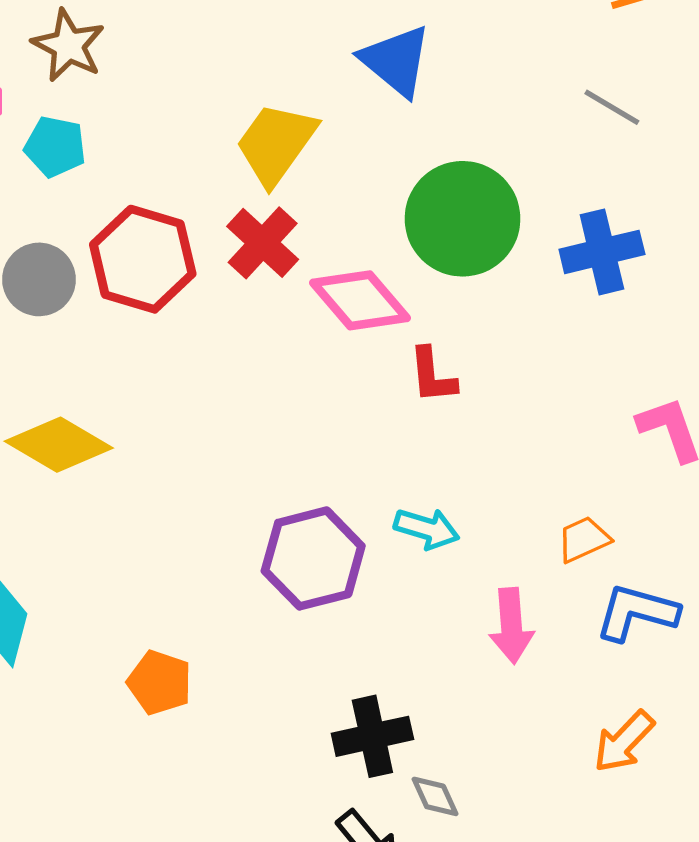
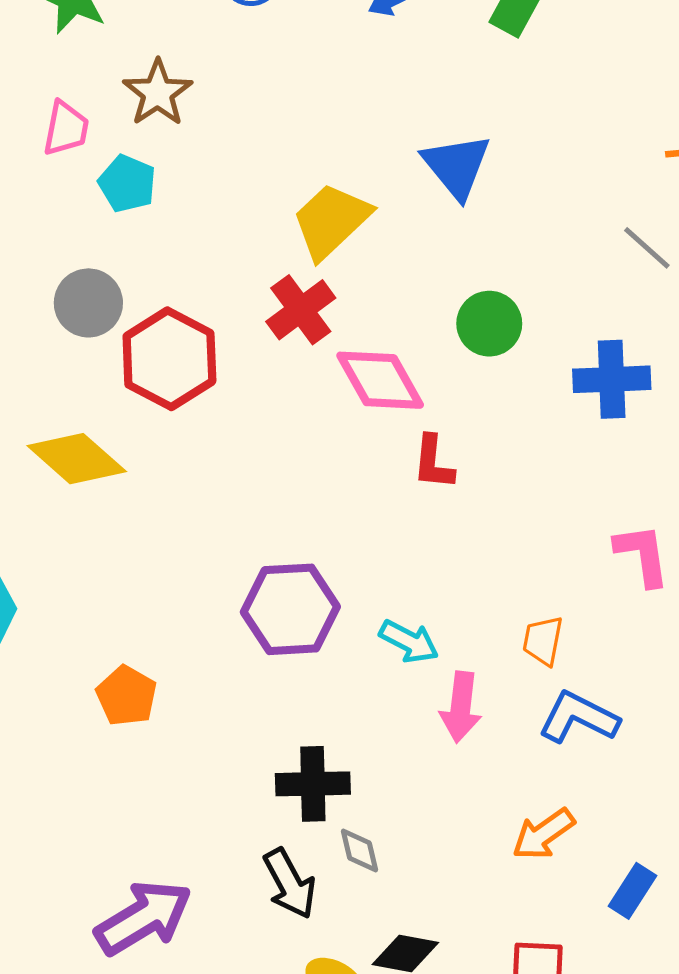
green circle: (462, 219) -> (489, 324), size x0.6
red hexagon: (143, 259) -> (169, 359), moved
cyan arrow: (427, 529) -> (409, 641), moved
orange trapezoid: (584, 539) -> (543, 641), turned -66

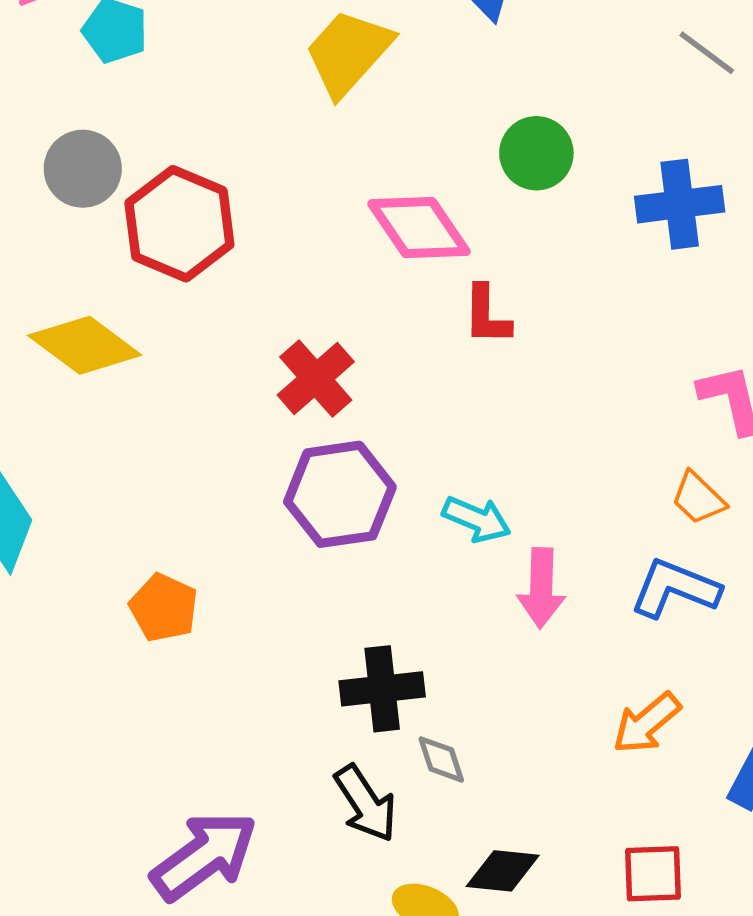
red cross: (301, 310) -> (316, 378), moved
orange trapezoid: (543, 641) -> (698, 498), moved, turned -52

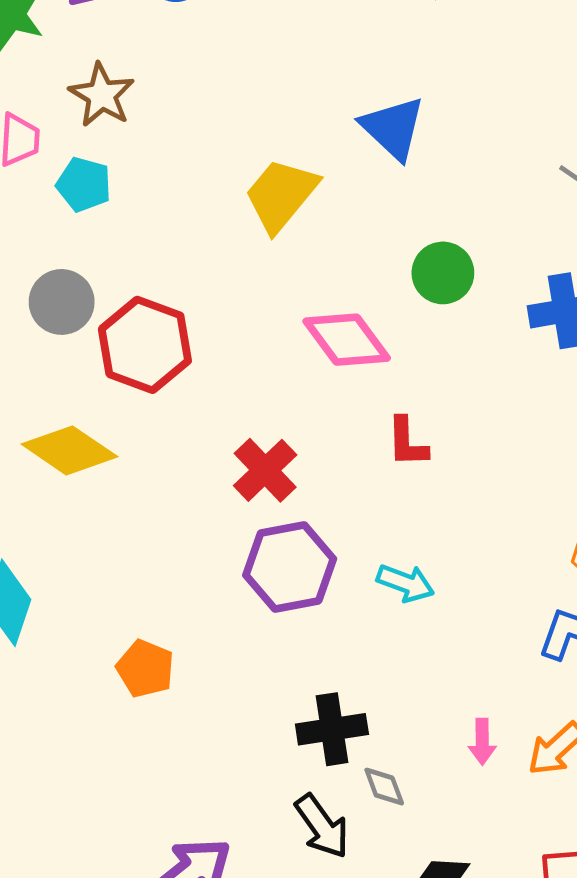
red L-shape: (487, 315) -> (407, 442), moved
pink arrow: (541, 588) -> (482, 742), moved, size x0.7

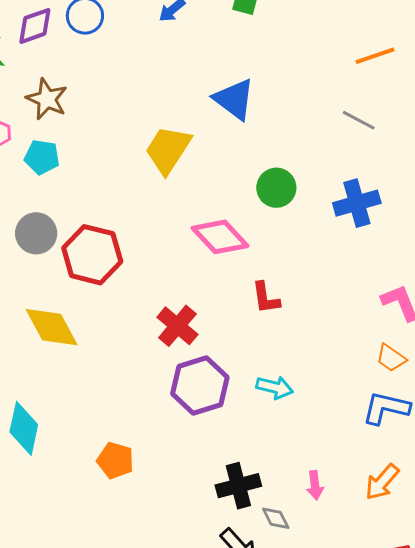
yellow diamond: (69, 450) -> (52, 327), turned 34
pink arrow: (482, 742) -> (315, 485), moved

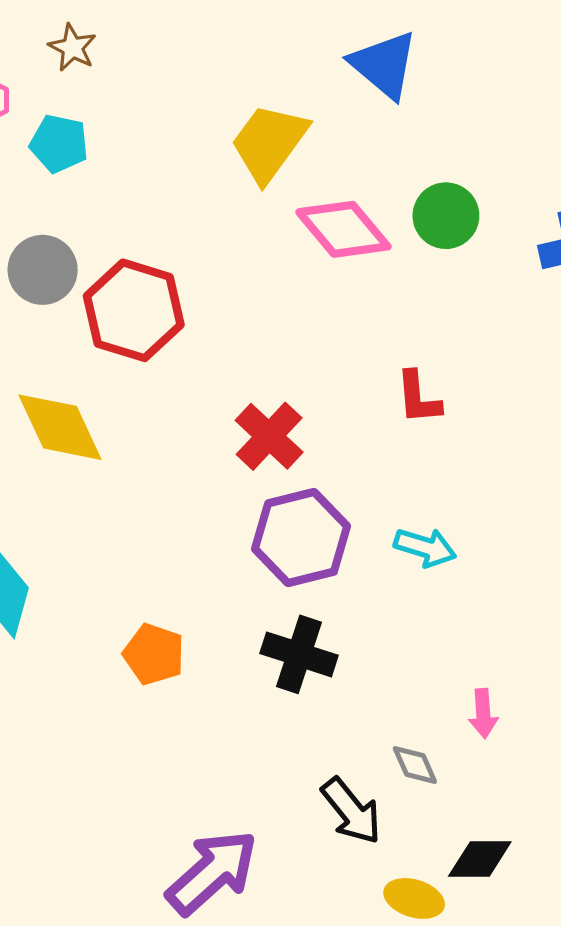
brown star: (47, 99) -> (72, 48), size x0.7
pink diamond: (220, 237) -> (343, 229), moved
black cross: (238, 486) -> (299, 654), moved, turned 30

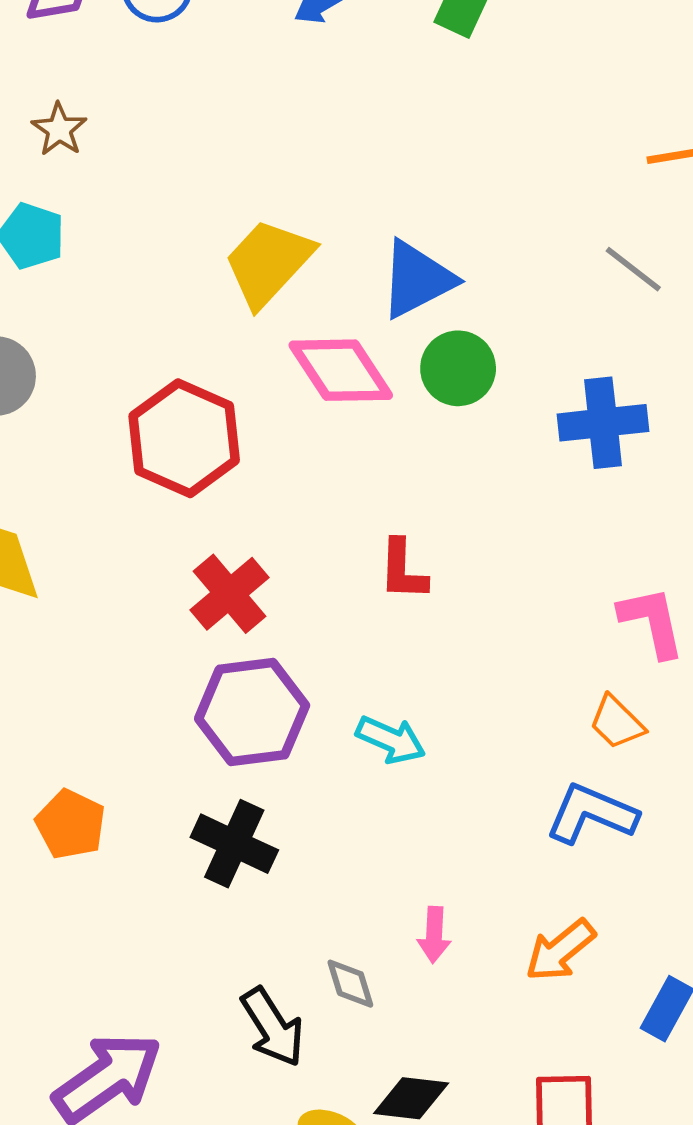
blue triangle: (384, 65) -> (417, 279), moved, turned 46
red hexagon: (134, 310) -> (184, 438), moved

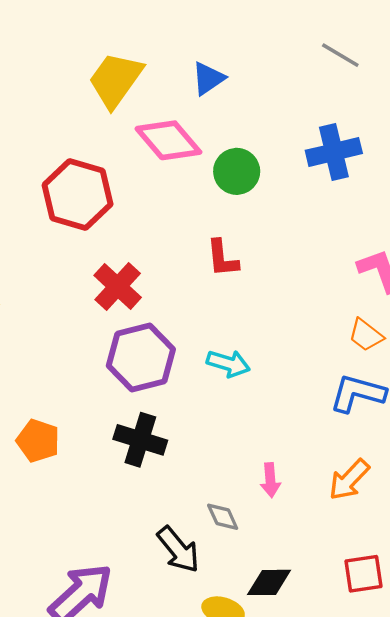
blue triangle: (417, 279) -> (208, 78), size x0.7
green circle: (458, 368) -> (237, 171), moved

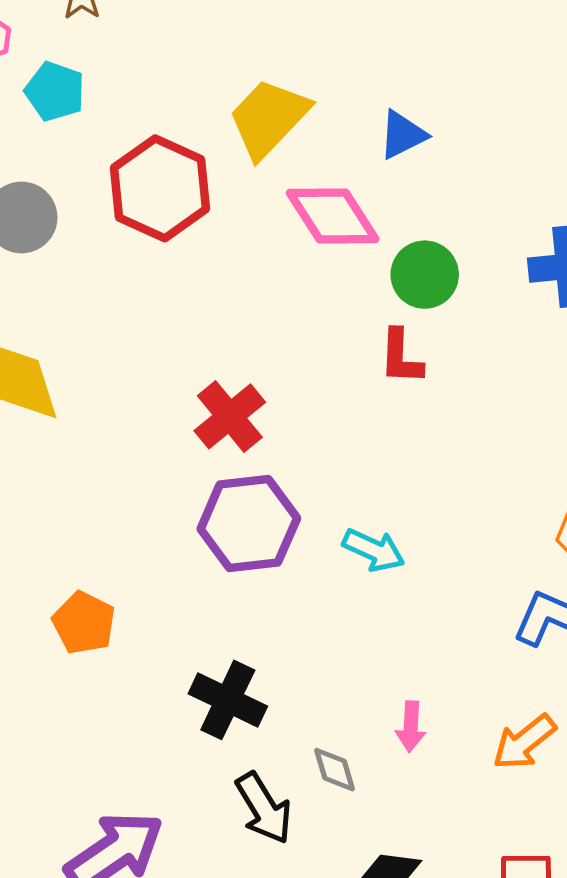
red hexagon: (78, 194) -> (160, 188), moved
red L-shape: (222, 258) -> (401, 357), moved
black cross: (140, 440) -> (228, 700), moved

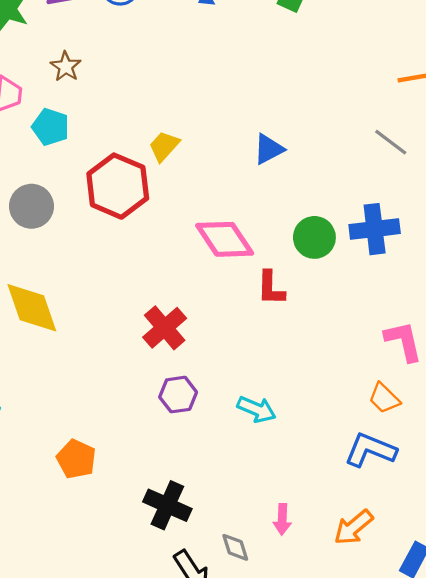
yellow trapezoid: (269, 118) -> (164, 146), moved, size x0.6
pink diamond: (333, 216) -> (225, 239), moved
green circle: (425, 275) -> (314, 237), moved
purple hexagon: (249, 524) -> (178, 395), size x0.6

